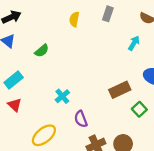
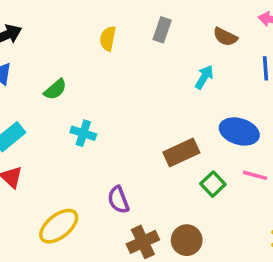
cyan cross: (62, 96) -> (83, 133), moved, turned -32

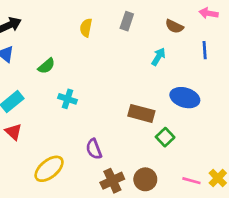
brown rectangle: (181, 153) -> (141, 113), turned 40
pink line: (255, 175) -> (191, 181), moved

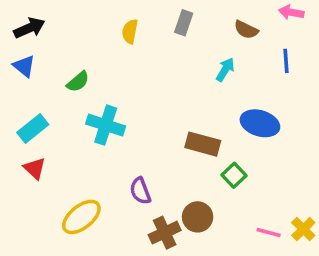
cyan cross: (68, 99) -> (106, 125), size x1.5
brown circle: (145, 179) -> (198, 217), moved

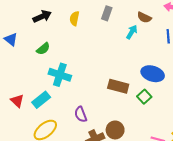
black arrow: (29, 28) -> (42, 16), moved
cyan arrow: (225, 70) -> (132, 32), moved
cyan rectangle: (33, 129) -> (41, 100), moved
green square: (234, 175) -> (144, 97), moved

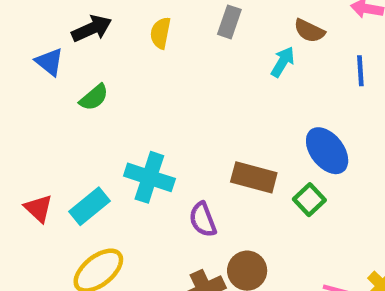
blue triangle: (11, 39) -> (49, 62), moved
blue ellipse: (153, 74) -> (327, 151), turned 35
cyan cross: (60, 75) -> (149, 177), moved
purple semicircle: (81, 114) -> (203, 220), moved

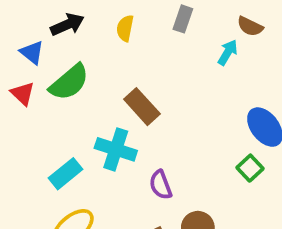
green semicircle: (94, 97) -> (69, 82), size x1.6
brown rectangle: (254, 177) -> (142, 107), moved, turned 33
red triangle: (38, 208) -> (23, 93), moved

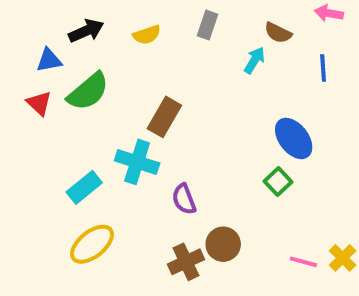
yellow semicircle: (125, 28) -> (147, 35), turned -120
blue triangle: (32, 52) -> (49, 60), turned -50
brown rectangle: (142, 107) -> (164, 117), turned 72

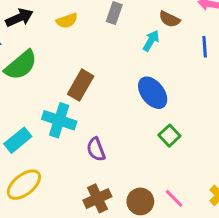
blue ellipse: (294, 138) -> (153, 93), moved
brown circle: (223, 244) -> (140, 201), moved
pink line: (303, 262) -> (174, 198), moved, turned 30

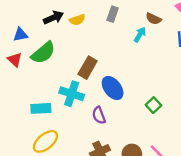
black arrow: (19, 18) -> (53, 18), moved
blue ellipse: (153, 93) -> (113, 88), moved
cyan rectangle: (18, 140) -> (41, 108), turned 36

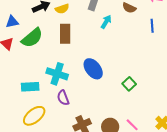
cyan arrow: (140, 35) -> (106, 22), moved
brown rectangle: (88, 68) -> (65, 34), moved, turned -30
purple semicircle: (99, 115) -> (63, 98), moved

